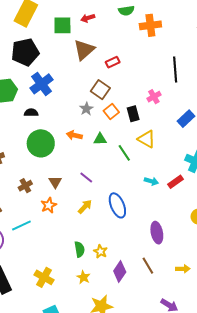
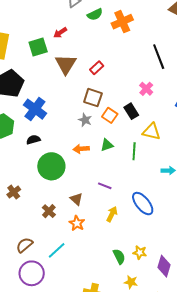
green line: (124, 153) -> (134, 151), turned 54

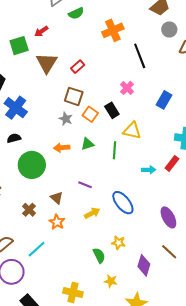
orange cross: (122, 22) -> (113, 30), moved
yellow arrow: (112, 214) -> (92, 213), turned 35
yellow star: (140, 252) -> (118, 243), moved

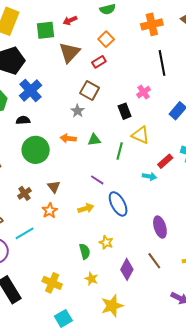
orange cross: (113, 30) -> (152, 24), moved
orange square: (90, 114) -> (106, 39), moved
red rectangle: (172, 163) -> (165, 161), moved
purple line: (85, 185) -> (97, 180), moved

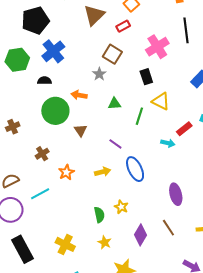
pink cross: (144, 92) -> (157, 47), moved, size x1.6
orange arrow: (68, 138) -> (79, 95), moved
brown triangle: (54, 187) -> (81, 130), moved

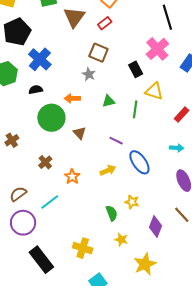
pink cross: (157, 47) -> (157, 49), moved
cyan arrow: (168, 143) -> (177, 148), moved

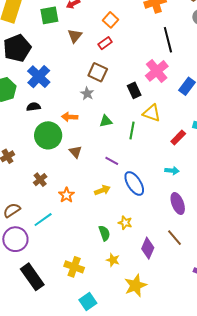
brown triangle: (74, 17) -> (75, 36), size x0.7

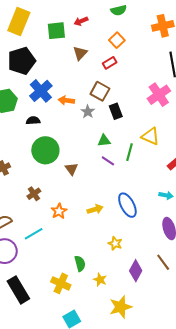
black rectangle: (134, 90) -> (116, 111), moved
orange arrow: (70, 117) -> (66, 100), moved
purple line: (112, 161) -> (108, 161), moved
green semicircle: (104, 233) -> (80, 263), moved

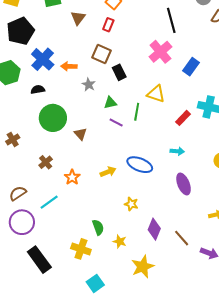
red rectangle: (110, 63) -> (108, 25), turned -32
gray star: (88, 112) -> (89, 85), moved
blue ellipse: (127, 205) -> (140, 165), turned -35
brown line: (163, 262) -> (182, 238), moved

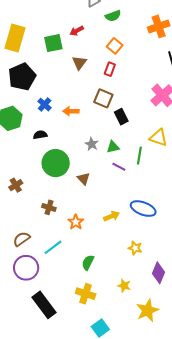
blue cross: (43, 59) -> (45, 105), size x0.6
gray star: (89, 85) -> (92, 144), moved
brown cross: (46, 162) -> (49, 207), turned -32
green semicircle: (98, 227) -> (88, 263), moved, turned -133

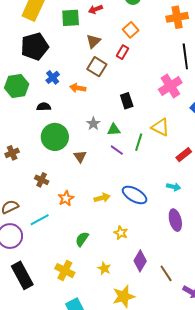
brown square: (103, 98) -> (97, 67), moved
green semicircle: (88, 263) -> (82, 239), moved

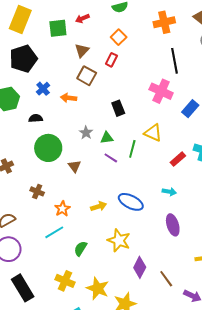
pink cross: (170, 86) -> (161, 91), turned -30
cyan line: (40, 220) -> (54, 232), moved
yellow star: (121, 233) -> (119, 240), size x1.6
yellow star: (104, 268) -> (98, 288), moved, size x1.6

